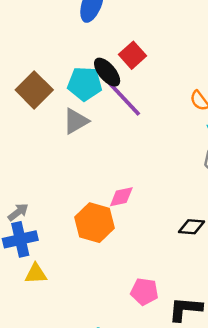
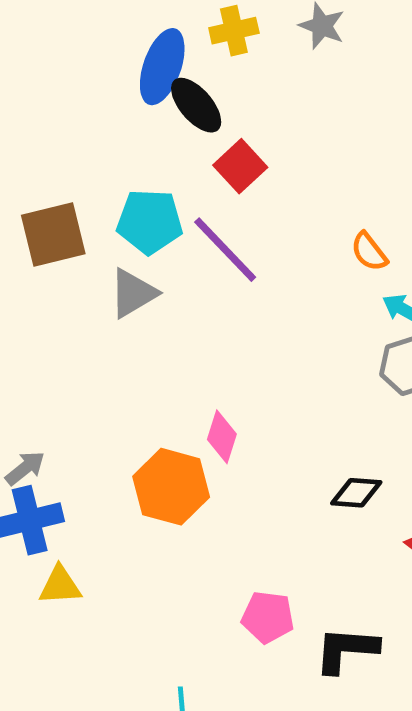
black ellipse: (107, 72) -> (196, 105), moved
brown square: (34, 90) -> (53, 235), turned 32
pink diamond: (121, 197) -> (222, 437), turned -60

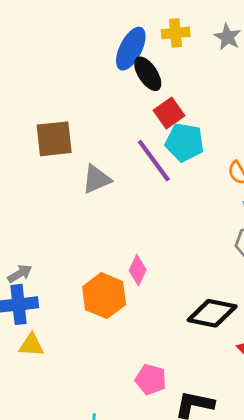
cyan pentagon: (150, 222) -> (185, 142), moved
black diamond: (356, 493) -> (212, 313), size x1.6

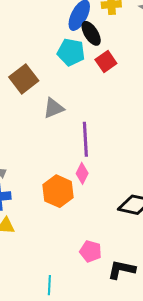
brown square: (54, 139) -> (24, 79), turned -32
cyan pentagon: (185, 142) -> (71, 52), moved
purple line: (154, 161) -> (85, 139), moved, turned 32

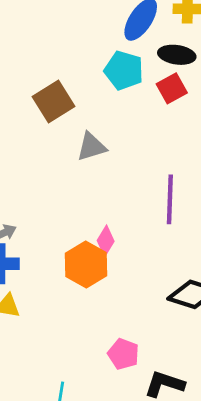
black ellipse: (91, 33) -> (177, 55), moved, turned -55
purple line: (85, 139) -> (170, 199), moved
pink diamond: (82, 173) -> (106, 241), moved

